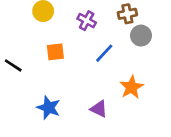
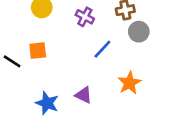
orange square: (55, 52) -> (38, 51), moved
purple triangle: (99, 109) -> (84, 95), moved

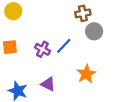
purple cross: (85, 17) -> (42, 49), moved

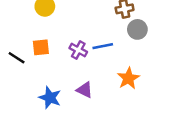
blue line: (64, 46) -> (103, 46), turned 36

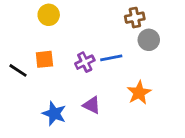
purple cross: (78, 50) -> (85, 62), turned 36

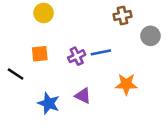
gray circle: (149, 40) -> (150, 36), moved
black line: (18, 70) -> (16, 74), moved
orange star: (139, 93) -> (126, 84), turned 30

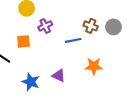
brown cross: (122, 15) -> (91, 26), moved, turned 32
purple cross: (77, 56) -> (45, 26), moved

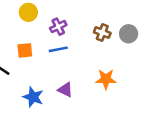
purple cross: (45, 26) -> (58, 27), moved
blue line: (73, 40) -> (58, 49), moved

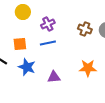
purple triangle: (65, 90) -> (54, 77), turned -32
blue star: (33, 97) -> (27, 67), moved

